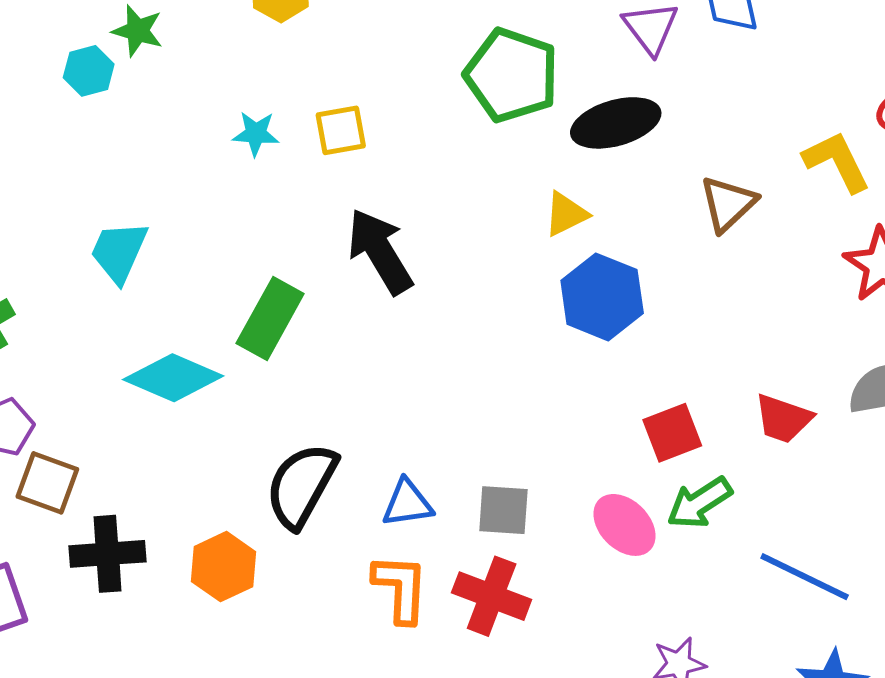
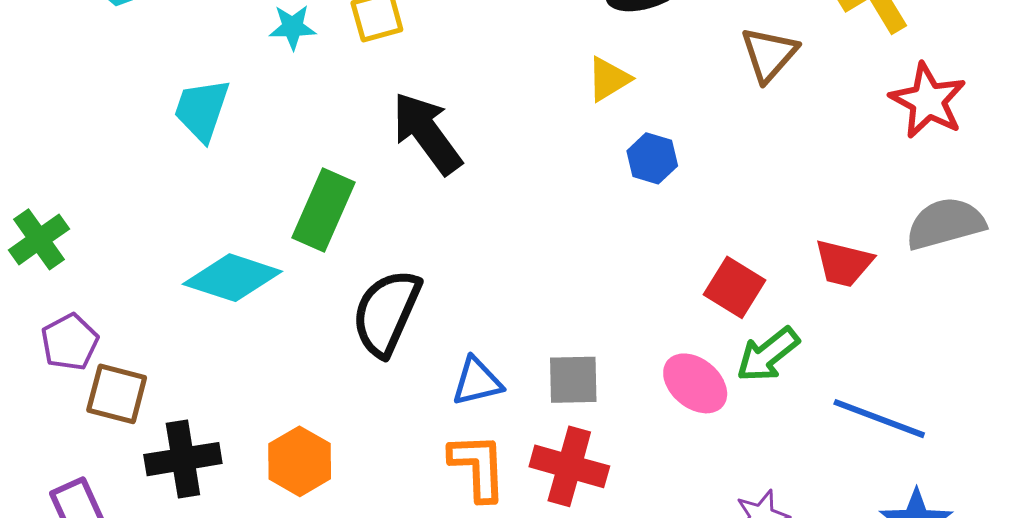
cyan trapezoid: (119, 252) -> (202, 110), moved
blue hexagon: (602, 297) -> (652, 158), size x0.6
red square: (672, 433) -> (734, 287), turned -32
black semicircle: (301, 485) -> (386, 313), moved

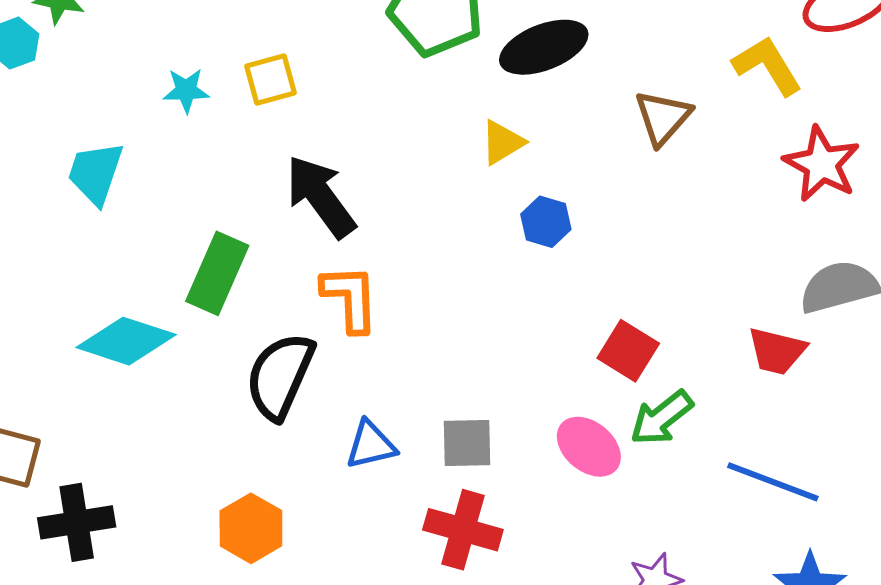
red trapezoid: (844, 263) -> (777, 351), moved
orange hexagon: (300, 461) -> (251, 528), moved
orange L-shape: (478, 467) -> (350, 298), moved

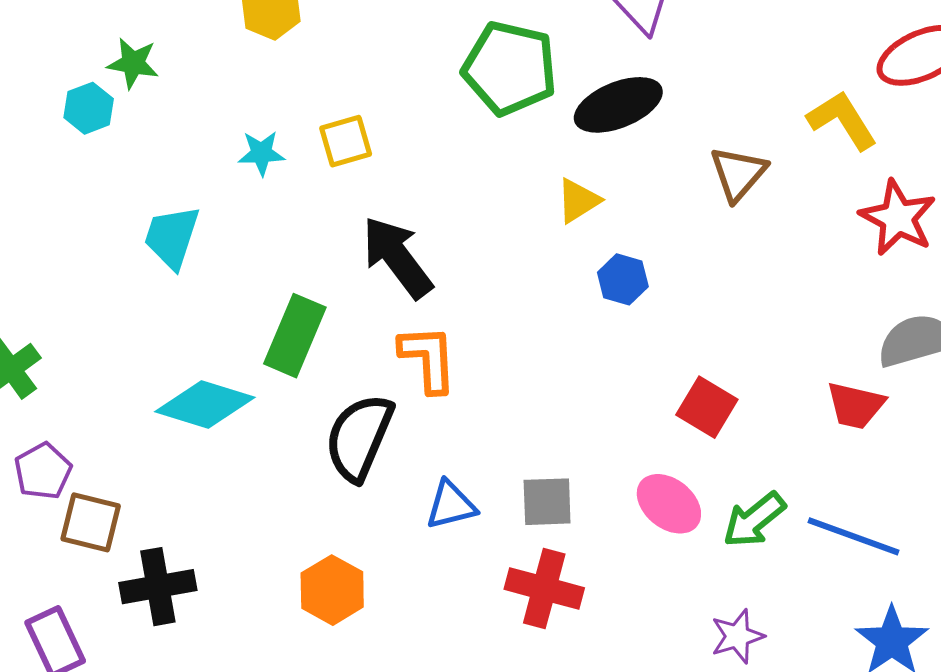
green arrow: (661, 418) -> (754, 520), moved

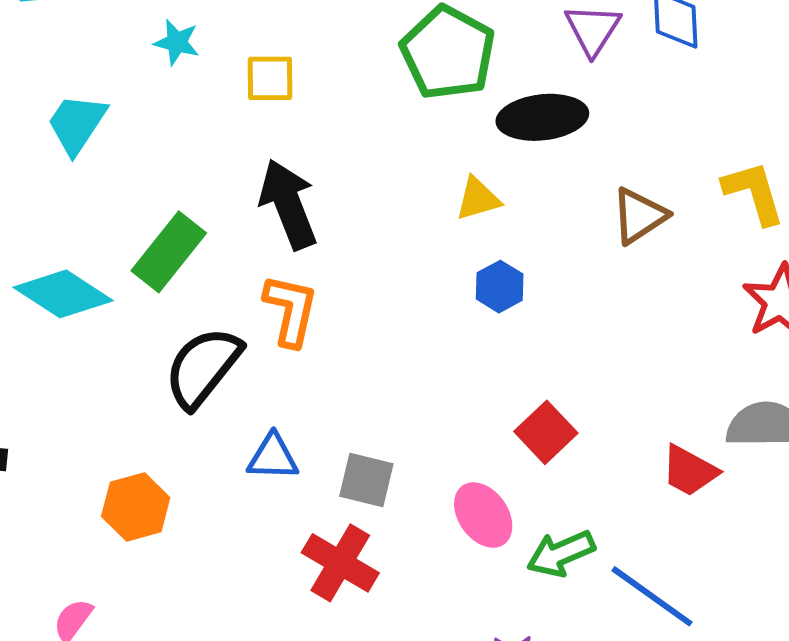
cyan star: (261, 153) -> (177, 42), moved

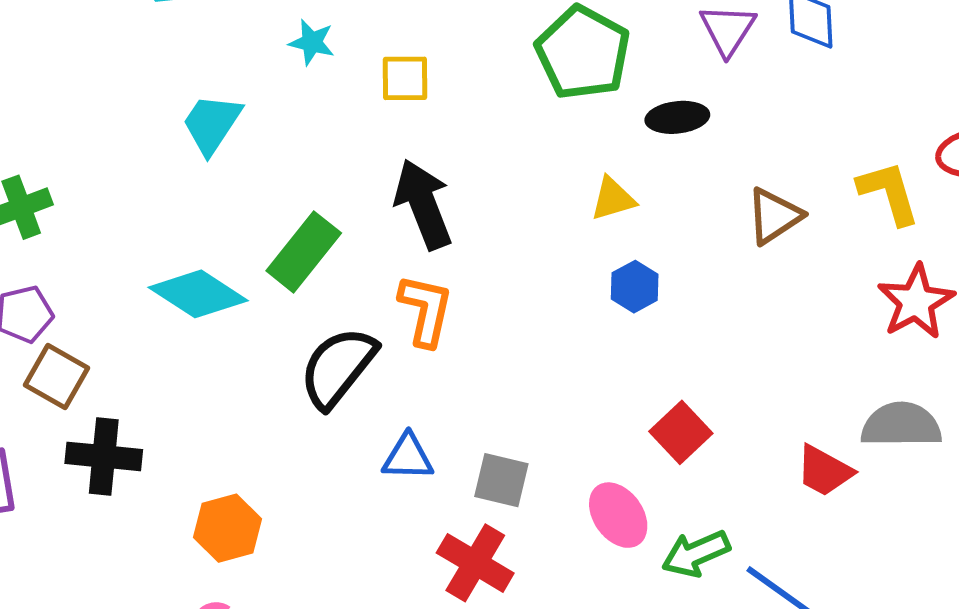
black ellipse: (542, 117) -> (677, 117), size x0.7
orange hexagon: (136, 507) -> (228, 528), moved

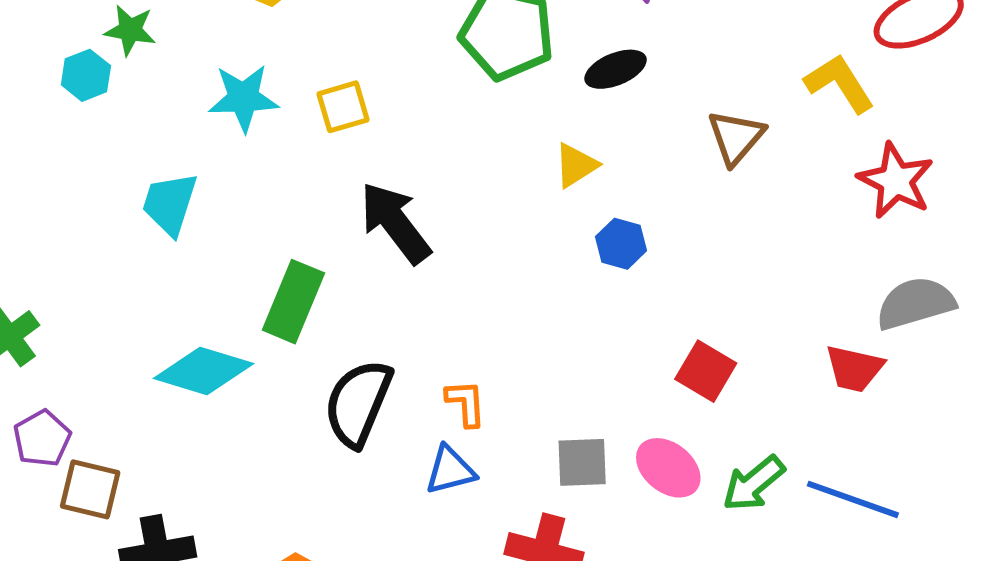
cyan star: (312, 42) -> (243, 98), size x1.5
orange L-shape: (426, 310) -> (466, 403), moved, size x0.7
gray square: (501, 480) -> (582, 462), moved

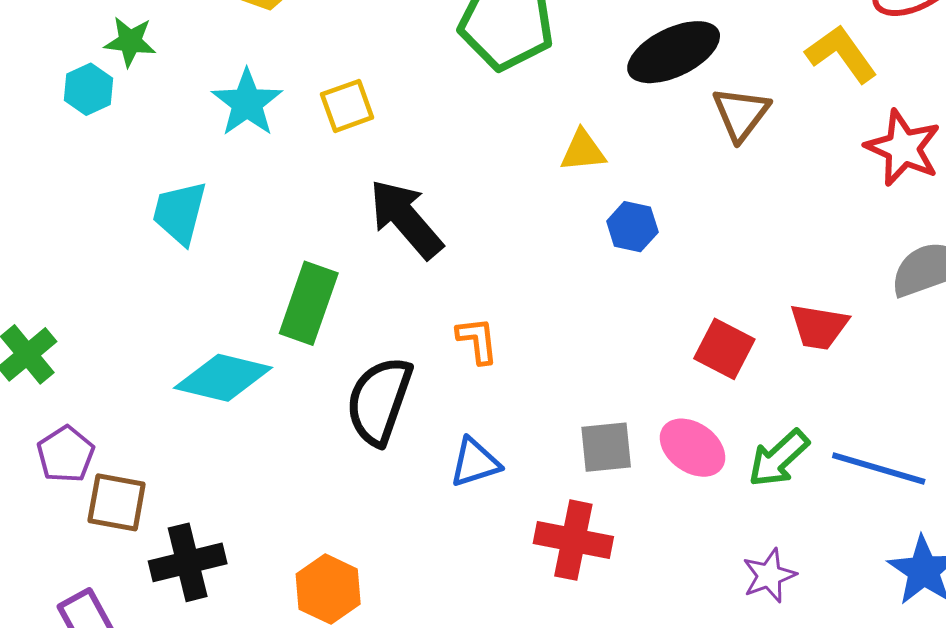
black ellipse: (616, 69) -> (674, 52), moved, size x1.5
cyan star: (243, 98) -> (247, 103), turned -30
yellow triangle: (576, 165) -> (583, 151), turned 30
red trapezoid: (854, 368) -> (819, 327), moved
orange L-shape: (466, 403) -> (477, 340), moved

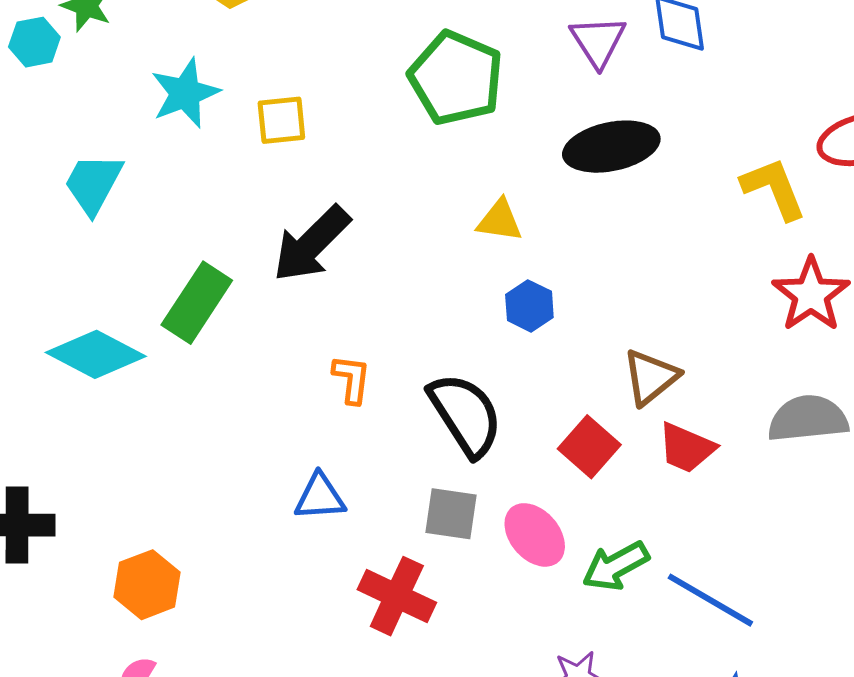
brown triangle: (741, 114) -> (651, 377), moved
black arrow: (406, 219) -> (311, 244), turned -108
black semicircle: (379, 401) -> (465, 415), moved, turned 114

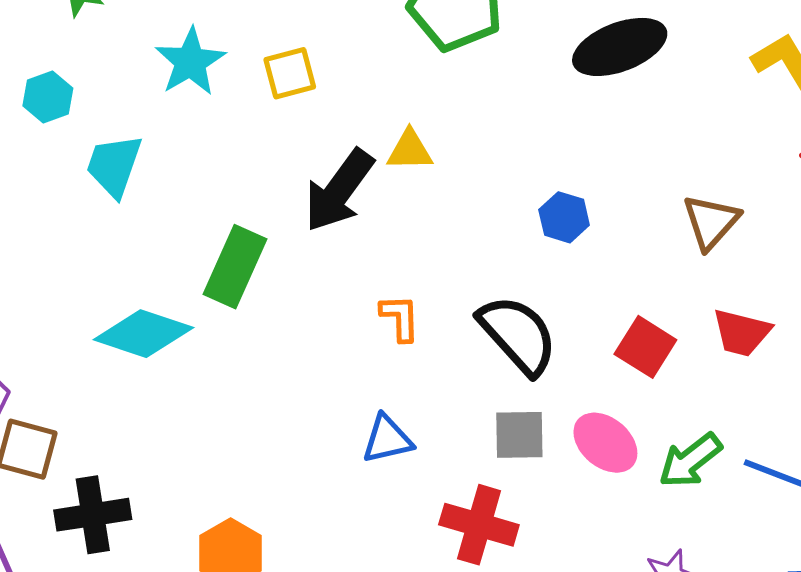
cyan hexagon: (34, 42) -> (48, 97), moved
yellow triangle: (500, 221) -> (410, 150), moved
brown triangle: (651, 377) -> (711, 222), moved

